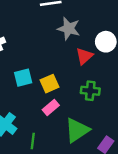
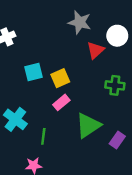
green cross: (90, 91) -> (115, 85), moved

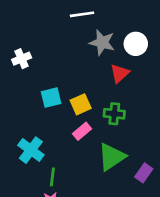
white circle: (117, 36) -> (136, 44), moved
green cross: (115, 85) -> (114, 114), moved
green line: (43, 136) -> (52, 177), moved

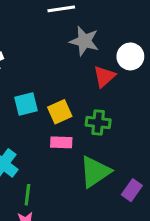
white circle: (136, 44) -> (130, 56), moved
pink rectangle: (82, 131) -> (61, 142), turned 42

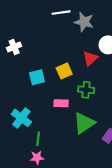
gray star: (84, 41) -> (84, 22), moved
yellow square: (60, 112) -> (64, 71), moved

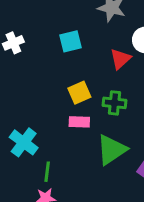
yellow square: (64, 71) -> (79, 93), moved
cyan square: (37, 77) -> (71, 41), moved

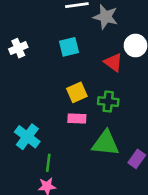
red triangle: (120, 59) -> (113, 62), turned -42
green triangle: (112, 150) -> (106, 143), turned 40

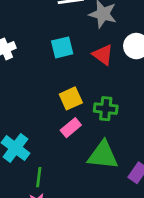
red triangle: (113, 62) -> (103, 55), moved
pink rectangle: (77, 118) -> (71, 128), turned -42

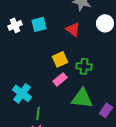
cyan square: (62, 47) -> (39, 24), moved
red triangle: (103, 55) -> (73, 29), moved

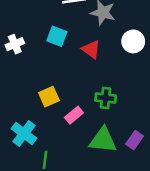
cyan square: (39, 24) -> (57, 36), moved, turned 35
yellow square: (60, 59) -> (49, 97), moved
purple rectangle: (106, 110) -> (134, 140), moved

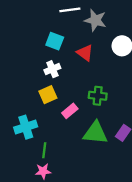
white cross: (15, 44) -> (52, 69), moved
cyan cross: (24, 134) -> (26, 127), turned 35

